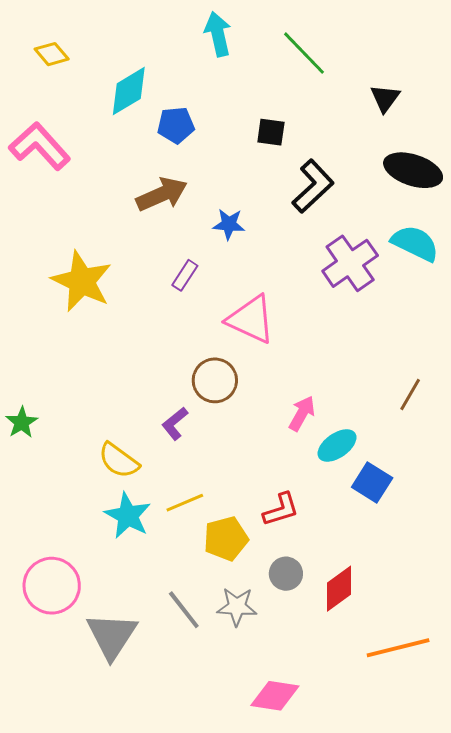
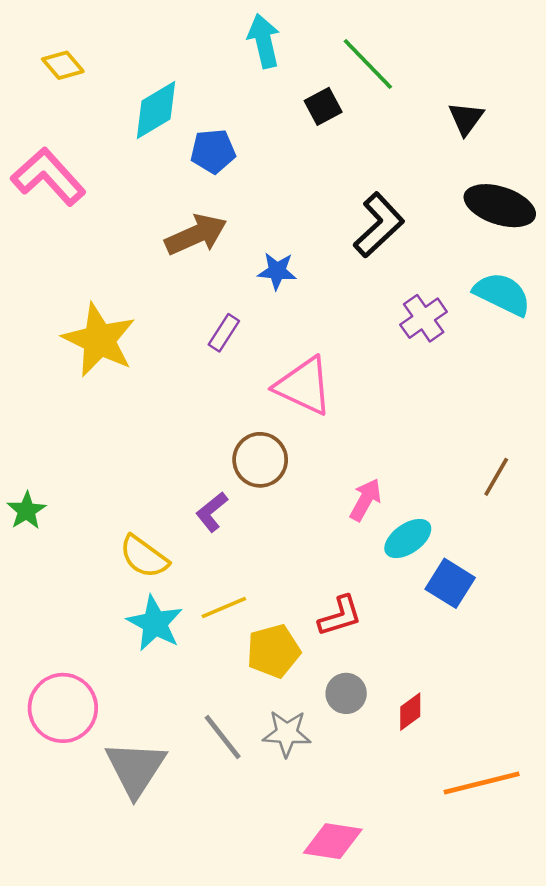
black square: (271, 132) -> (323, 106), moved, turned -36
purple cross: (350, 263) -> (424, 318), size x0.7
red diamond: (339, 589) -> (410, 712), size x0.7

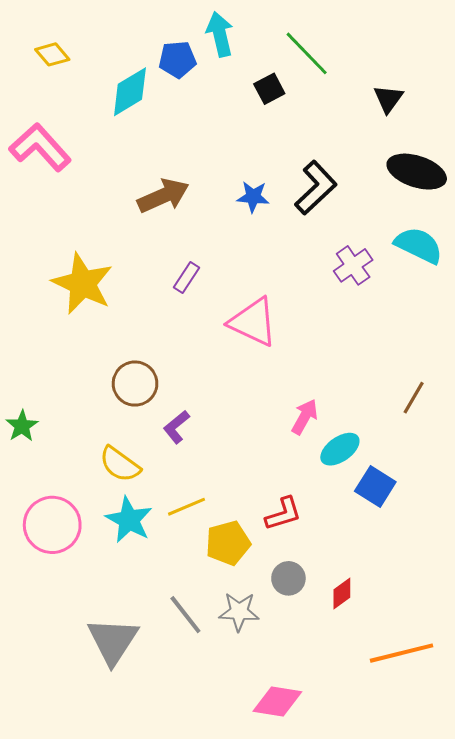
blue pentagon: (213, 151) -> (177, 59), moved
blue star: (277, 271) -> (253, 197), moved
brown circle: (260, 460) -> (135, 384), moved
pink circle: (63, 708) -> (52, 525), moved

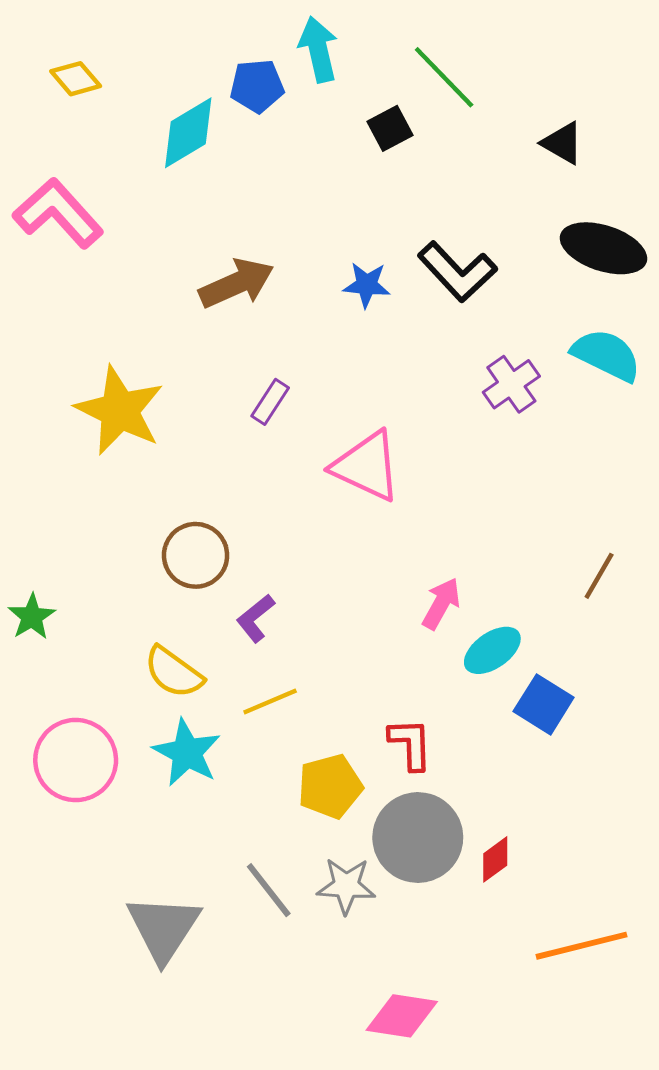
black triangle: (388, 99) -> (563, 143), turned -36
black L-shape: (316, 188) -> (457, 272), turned 90
yellow line: (186, 507) -> (270, 702), moved
red L-shape: (283, 514) -> (410, 744), turned -75
gray circle: (288, 578) -> (418, 838), size x1.8

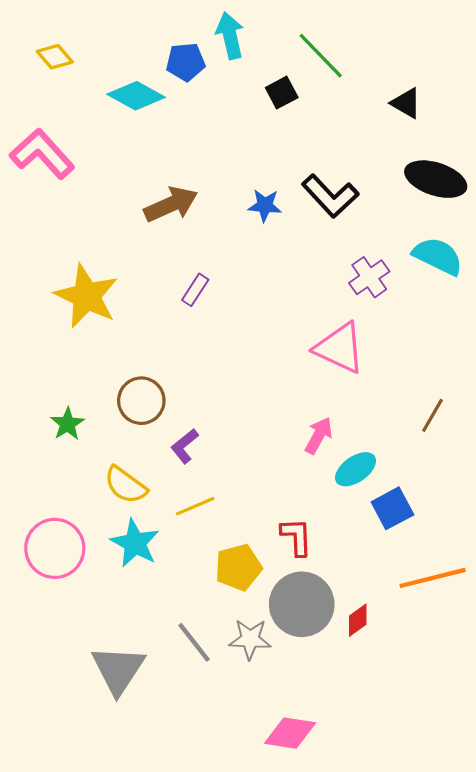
cyan diamond: (188, 133) -> (136, 96), turned 60
pink triangle: (367, 466) -> (340, 348), moved
green star: (32, 617) -> (67, 424), moved
blue square: (544, 704) -> (392, 508), turned 30
orange line: (582, 946) -> (433, 578), moved

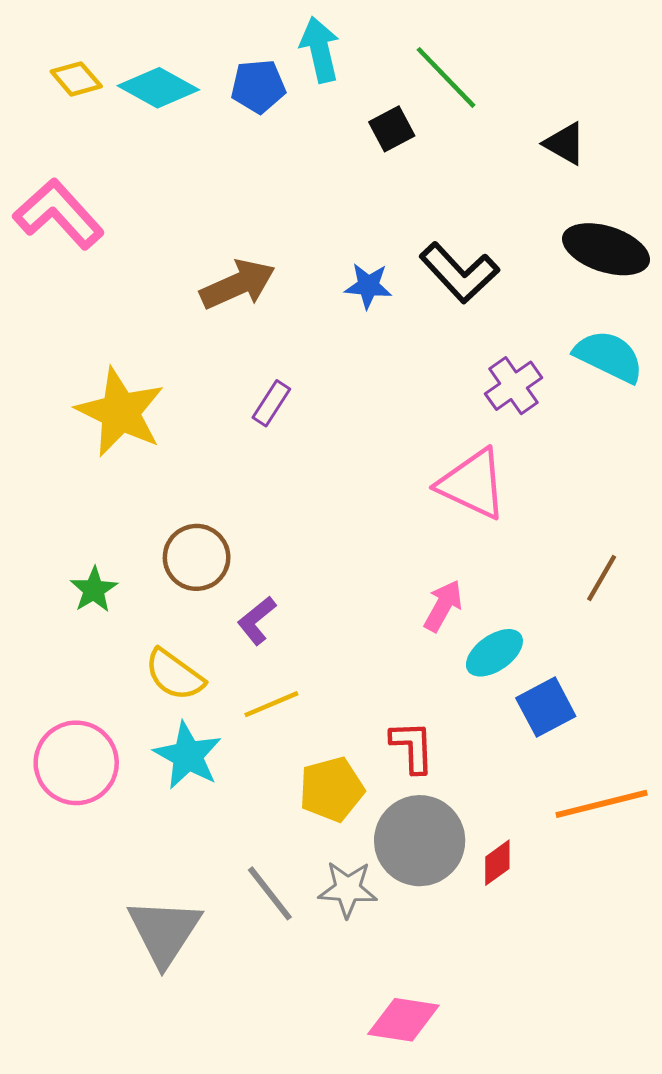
cyan diamond: (136, 96) -> (158, 88), moved

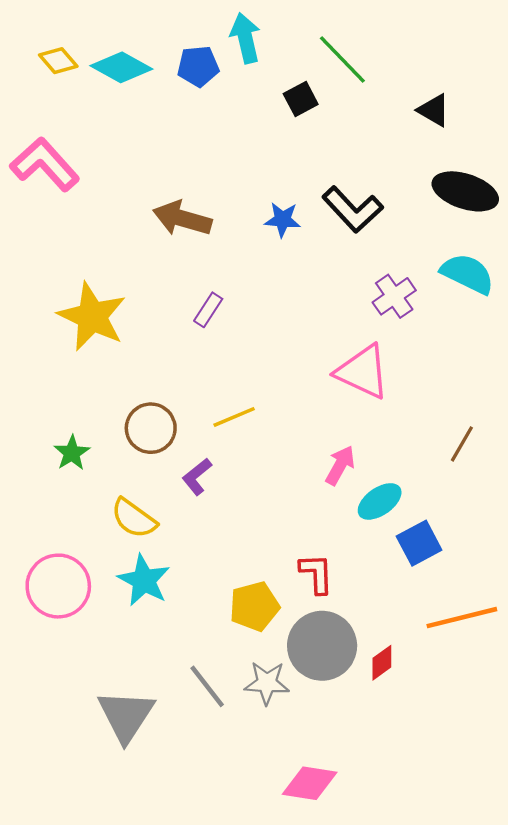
brown arrow: (238, 284) -> (182, 218), turned -140
yellow line: (271, 704) -> (234, 417), moved

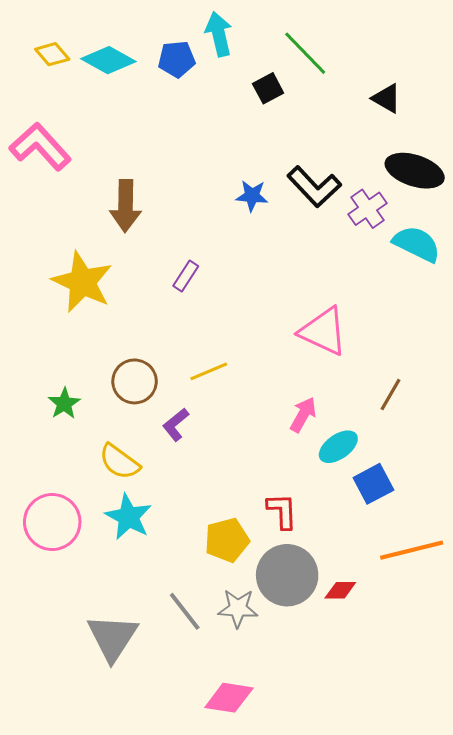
brown arrow: (182, 218) -> (125, 206), moved, turned -105
purple cross: (394, 296) -> (367, 209), moved
brown line: (462, 444) -> (391, 395), moved
red diamond: (382, 663) -> (340, 590), turned 36
pink diamond: (310, 783) -> (229, 698), moved

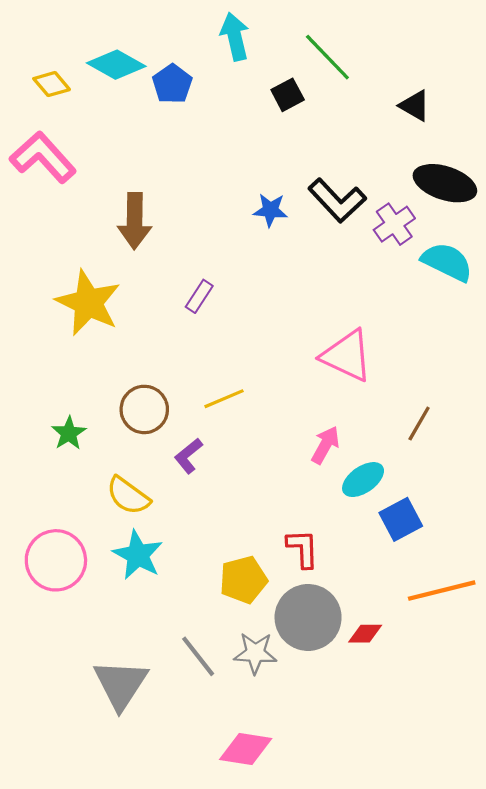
yellow diamond: (52, 54) -> (52, 84), moved
blue pentagon: (177, 59) -> (172, 84), moved, turned -30

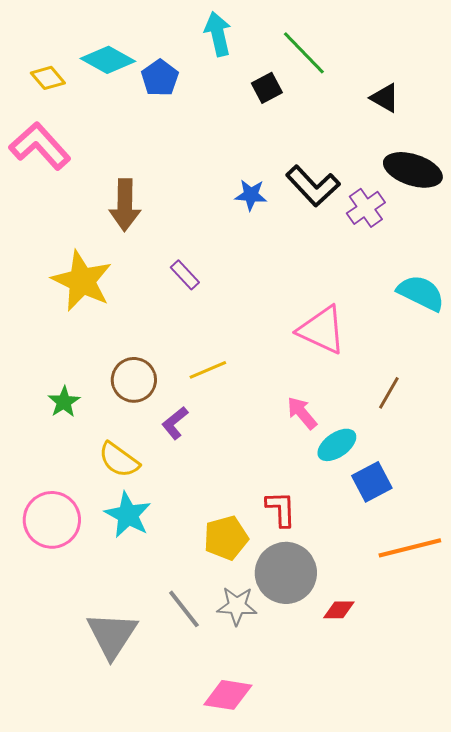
cyan semicircle: (447, 262) -> (421, 293), moved
purple rectangle: (199, 296) -> (185, 275), turned -76
pink arrow: (325, 445) -> (302, 413), turned -69
red diamond: (365, 634) -> (339, 610), moved

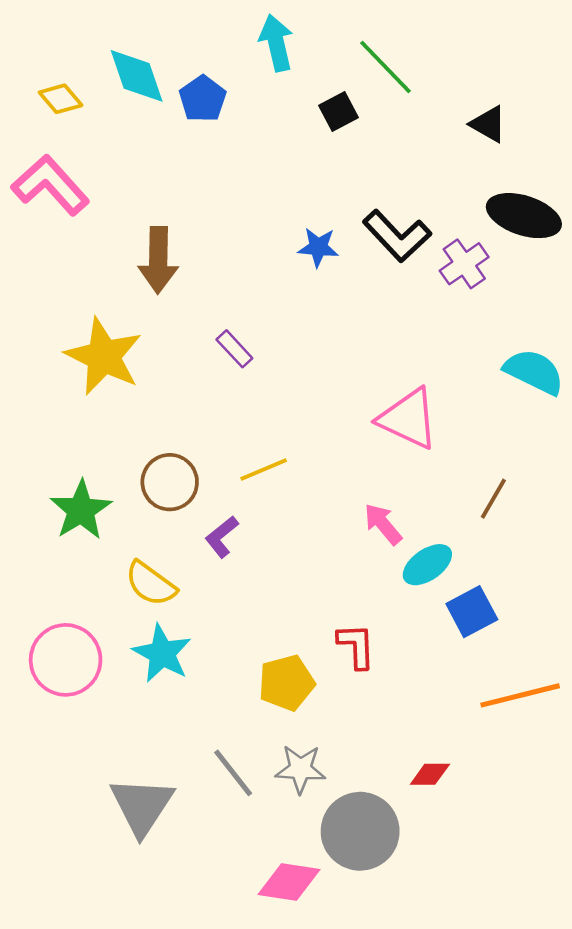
cyan diamond: (108, 60) -> (137, 76), turned 42
green star: (64, 402) -> (81, 510), size x1.5
gray circle: (286, 573) -> (360, 831), moved

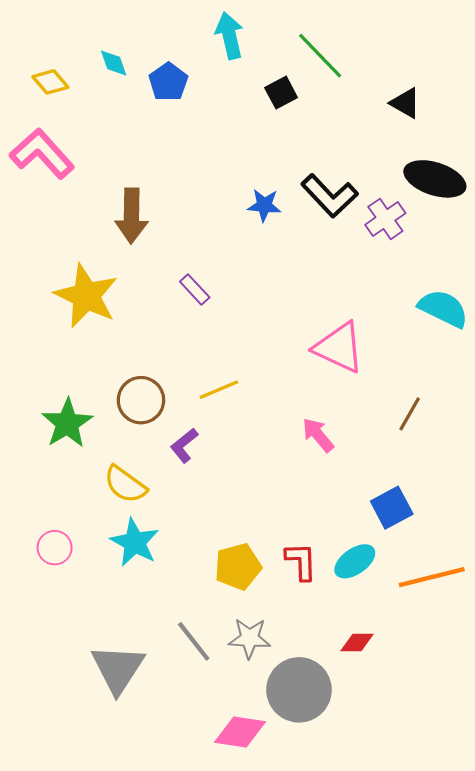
cyan diamond: (137, 76) -> (114, 63), size x0.6
cyan ellipse: (427, 565) -> (355, 561), moved
red L-shape: (356, 646) -> (301, 561), moved
pink circle: (66, 660) -> (55, 548), size x0.6

